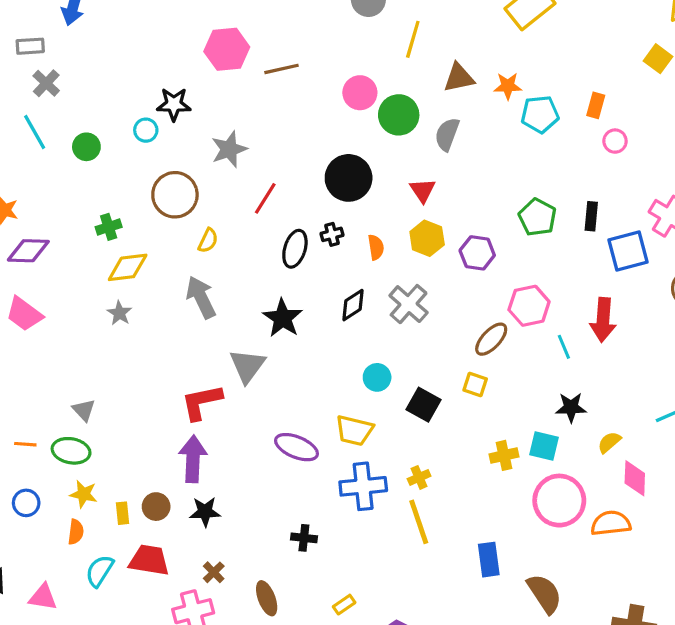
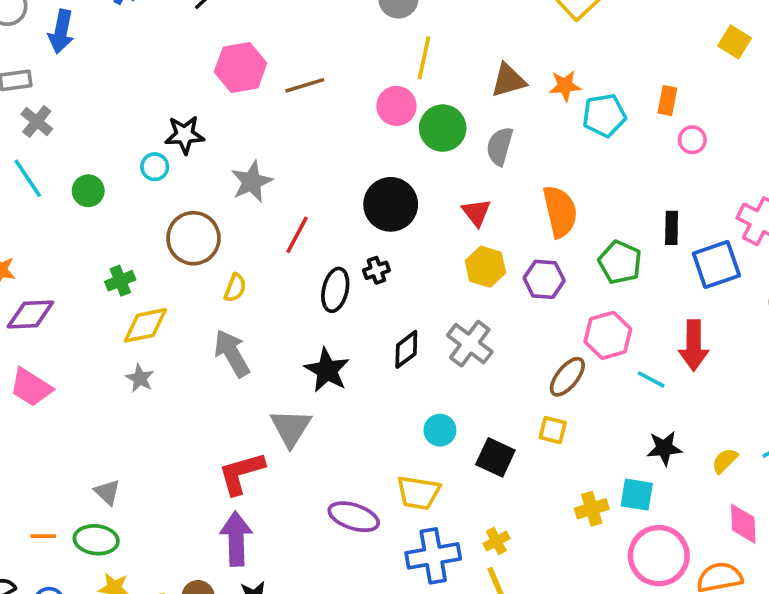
yellow line: (413, 39) -> (424, 58), moved
green pentagon: (537, 217) -> (620, 262), moved
orange semicircle: (376, 247) -> (560, 211), moved, size x1.8
cyan line: (564, 347) -> (651, 379), turned -35
yellow semicircle: (609, 442) -> (725, 461), moved

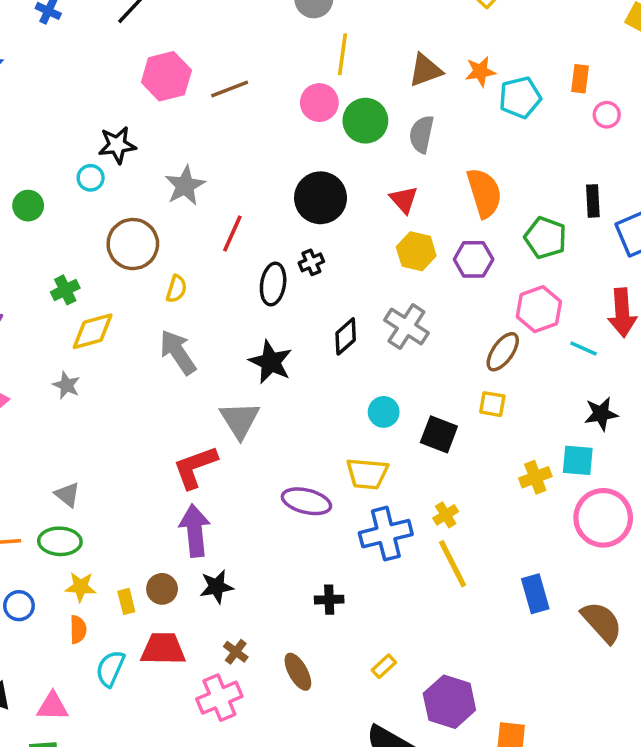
gray star: (140, 378) -> (66, 385), moved

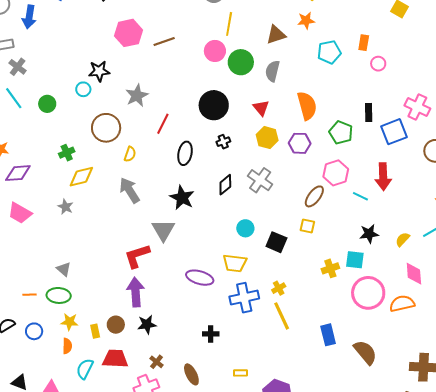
orange star: (480, 72) -> (306, 21), moved
black cross: (311, 262) -> (223, 142), moved
yellow rectangle: (384, 666) -> (240, 373), turned 40

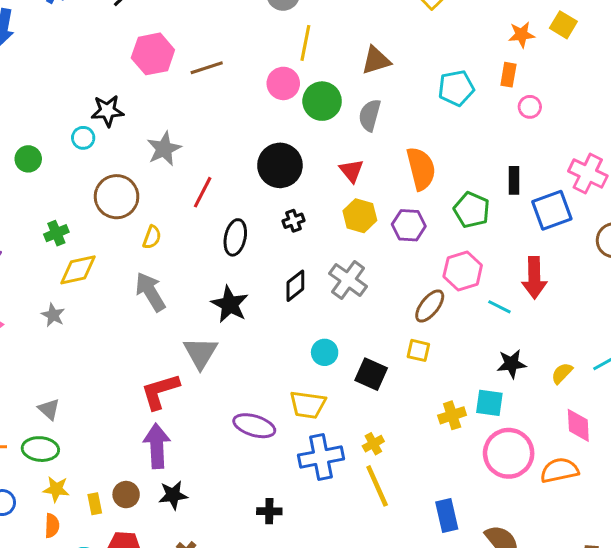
orange star: (306, 21) -> (521, 35), moved

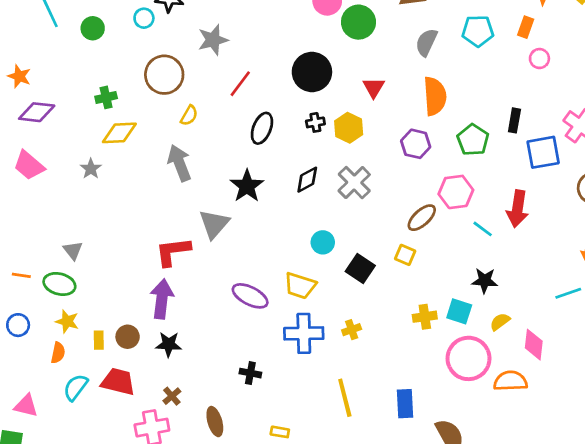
gray semicircle: (370, 115) -> (426, 42), moved
yellow hexagon: (360, 216) -> (349, 128), moved
yellow semicircle: (562, 373) -> (500, 322), moved
yellow line: (377, 486) -> (345, 398), moved

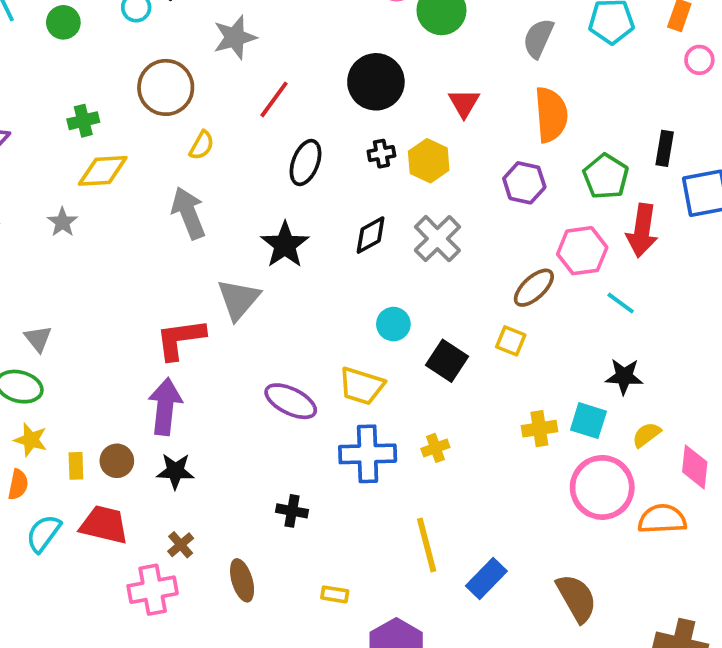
red arrow: (517, 209) -> (642, 230), moved
blue rectangle: (405, 404) -> (486, 578), moved, turned 48

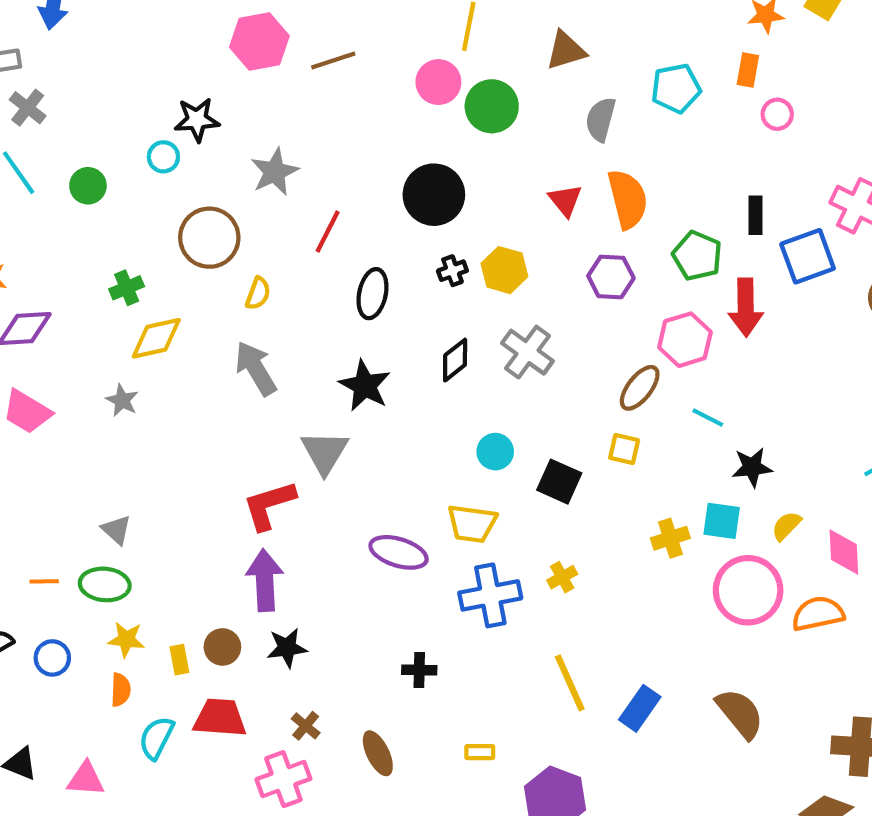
red triangle: (464, 103) -> (565, 200), moved
cyan line: (621, 303) -> (708, 418), moved

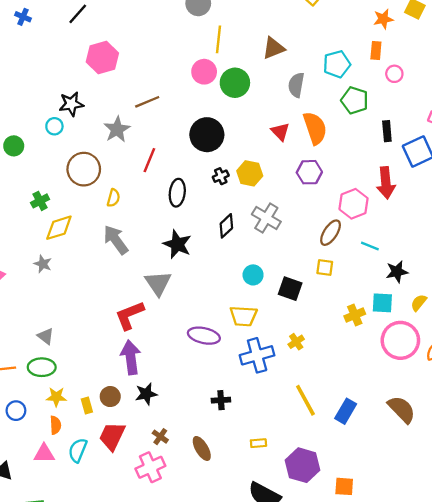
brown line: (333, 61) -> (147, 102), moved
green pentagon: (697, 256) -> (355, 100), moved
red trapezoid: (220, 718) -> (112, 436), turned -64
pink triangle: (86, 779) -> (44, 454), moved

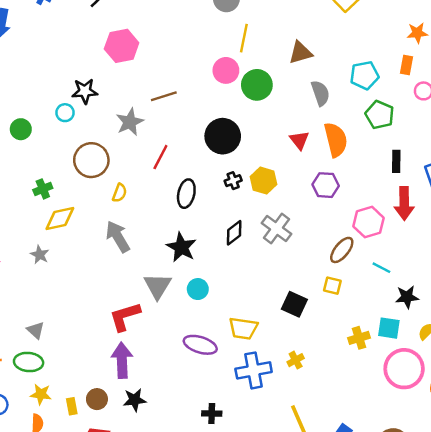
gray semicircle: (296, 85) -> (320, 93), turned 145
black rectangle: (387, 131) -> (396, 161), moved
cyan circle: (253, 275) -> (198, 289), moved

